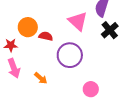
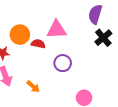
pink triangle: (78, 21) -> (57, 30), moved, turned -45
purple circle: (70, 55) -> (63, 63), size x0.7

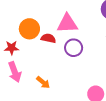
purple circle: (63, 63) -> (74, 48), moved

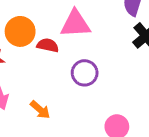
purple circle: (74, 48) -> (85, 73), moved

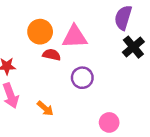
orange circle: (20, 31) -> (40, 32), moved

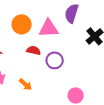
purple semicircle: (123, 18) -> (72, 13), moved
red semicircle: (52, 55) -> (34, 50), moved

